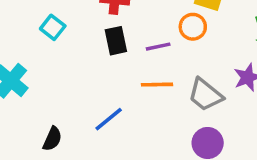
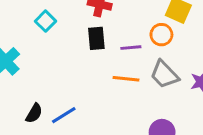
gray trapezoid: (205, 95) -> (164, 74), moved
blue line: (109, 119) -> (64, 115), moved

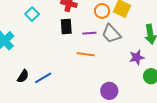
orange circle: (161, 35) -> (102, 11), moved
gray trapezoid: (164, 74) -> (111, 34), moved

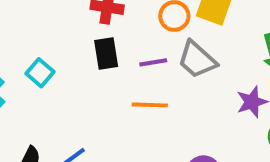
cyan square: (32, 14) -> (40, 73), moved

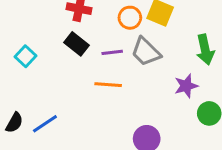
black rectangle: (106, 53) -> (77, 44), turned -45

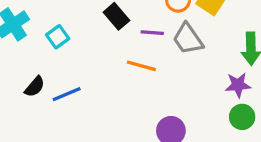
cyan square: (25, 56) -> (58, 37), moved
purple star: (186, 86) -> (238, 85), moved

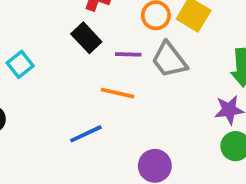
blue line: (67, 94) -> (86, 134), moved

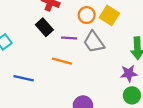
blue line: (86, 134) -> (24, 78), moved, turned 36

